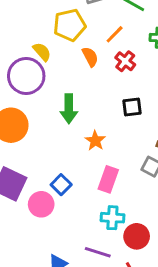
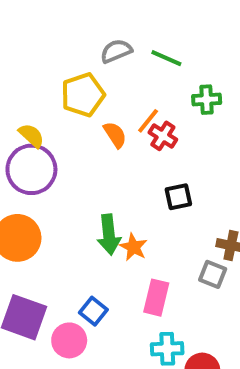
orange line: (115, 34) -> (148, 121), moved
yellow semicircle: (42, 52) -> (31, 136), moved
green arrow: (69, 109) -> (109, 235), moved

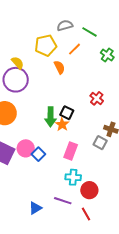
green cross: (207, 100) -> (107, 55), turned 32
orange line: (148, 121) -> (74, 49), moved
red cross: (163, 136) -> (97, 98), moved
black square: (178, 197) -> (67, 113), moved, turned 32
pink circle: (69, 340) -> (26, 148), moved

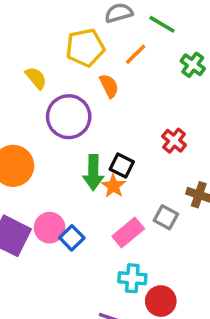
purple circle: (16, 80) -> (69, 117), moved
gray square: (100, 143) -> (166, 217), moved
pink rectangle: (71, 151) -> (128, 232), turned 30

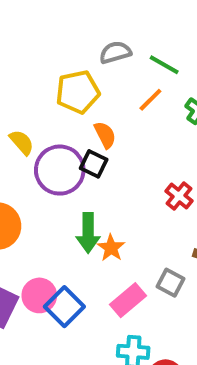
orange line: (136, 54) -> (150, 100), moved
yellow semicircle: (36, 78) -> (22, 142), moved
black square: (122, 166) -> (94, 164), moved
blue square: (72, 238) -> (64, 307), size x1.4

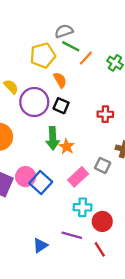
green line: (164, 65) -> (71, 46), moved
black square: (94, 164) -> (61, 106), moved
red cross: (179, 196) -> (105, 114), turned -35

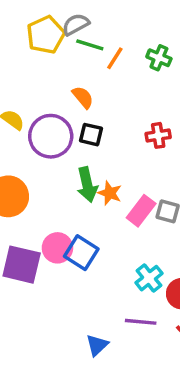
yellow pentagon: (43, 55) -> (46, 35), moved
pink rectangle: (78, 177) -> (141, 211), moved
cyan cross: (83, 207) -> (149, 278), turned -30

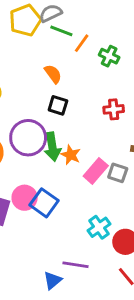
green cross: (159, 58) -> (109, 56), moved
purple circle: (51, 136) -> (28, 138), moved
purple line: (141, 322) -> (76, 265), moved

